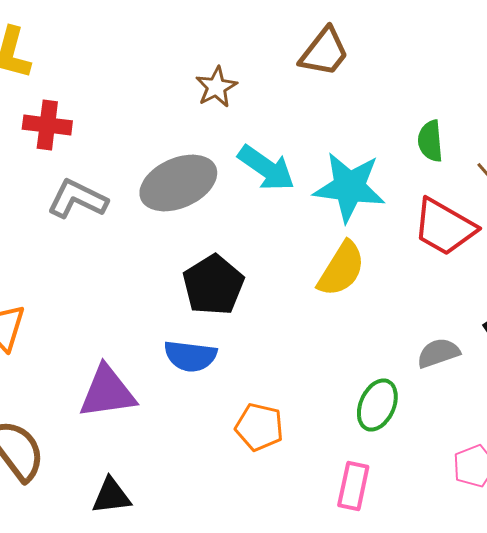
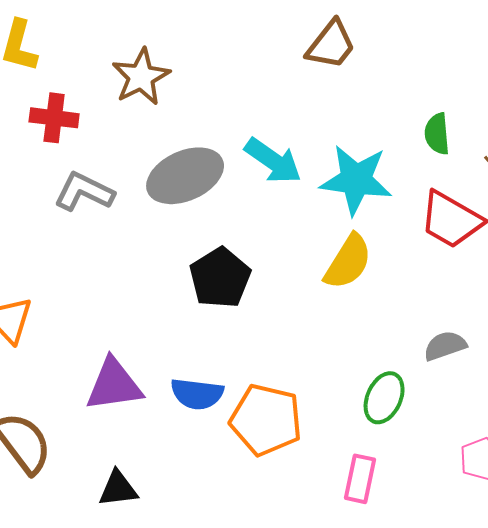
brown star: (216, 87) -> (141, 77), moved, size x1.4
blue semicircle: (190, 356) -> (197, 394), moved
orange pentagon: (259, 427) -> (266, 420), size x1.5

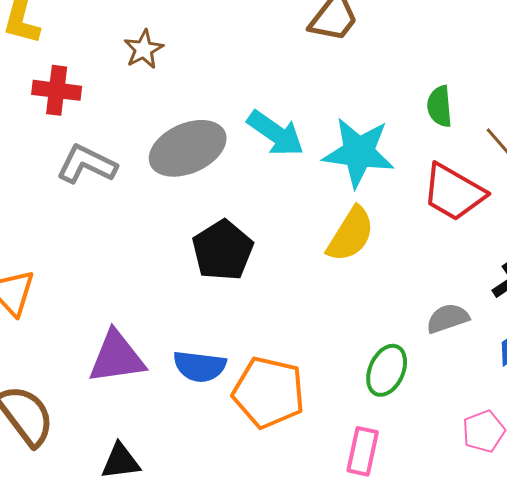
brown star: (141, 77) -> (144, 49), size x0.7

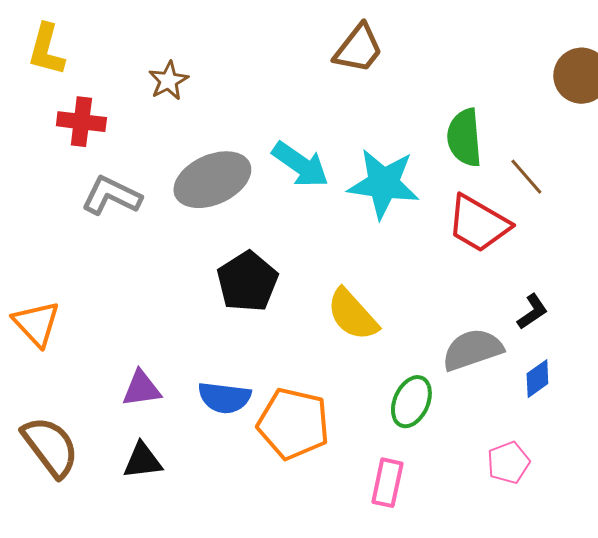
green semicircle: (440, 106) -> (464, 138), size x1.4
yellow semicircle: (351, 234) -> (352, 315), moved, turned 106
gray semicircle: (448, 318) -> (472, 350), size x1.4
purple triangle: (117, 357) -> (141, 389), size x0.7
black triangle: (121, 461) -> (142, 461), moved

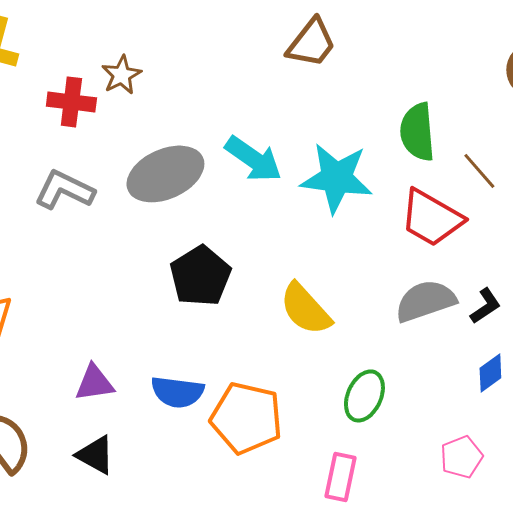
red cross: (81, 122) -> (71, 102), moved
gray semicircle: (472, 350) -> (425, 301), moved
black triangle: (142, 461) -> (95, 455), turned 36

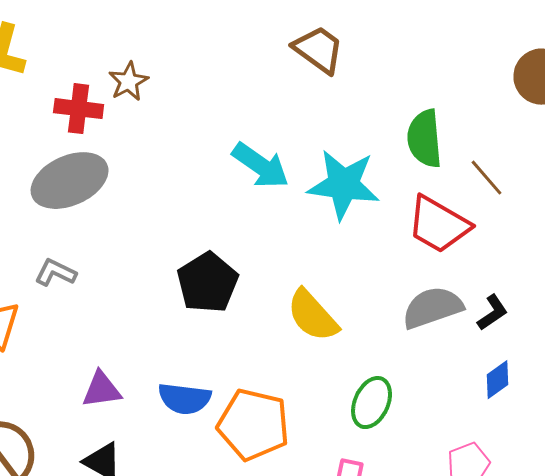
brown trapezoid: (311, 43) -> (319, 50), turned -92
gray ellipse: (165, 174) -> (70, 181), moved
gray L-shape: (64, 190) -> (56, 273), moved, size x0.7

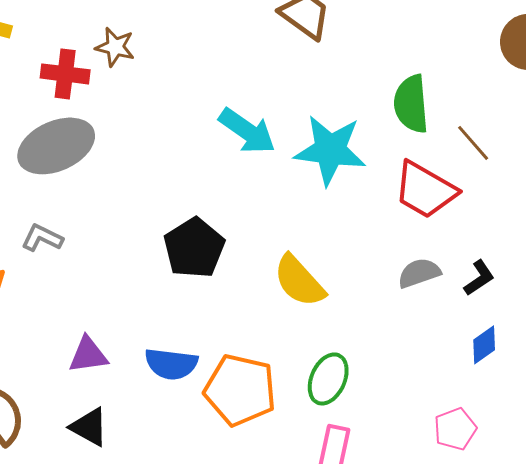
brown star: (129, 82) -> (115, 47), turned -30
gray semicircle: (433, 308) -> (419, 273), size x0.7
green ellipse: (372, 403) -> (328, 379), moved

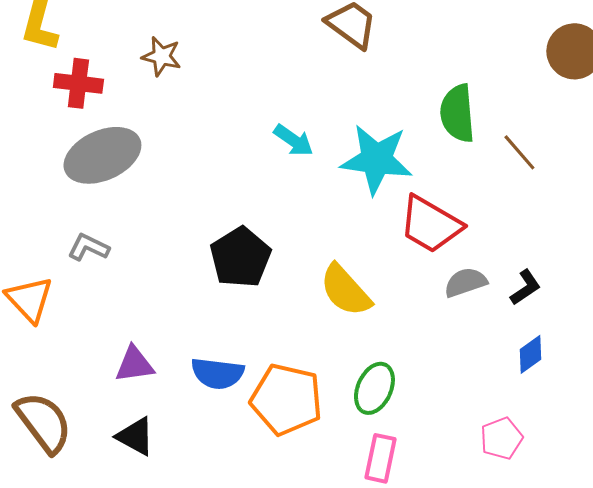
red cross: (65, 74) -> (78, 83), moved
cyan arrow: (247, 131) -> (293, 140), size x0.7
red trapezoid: (425, 190) -> (430, 224), moved

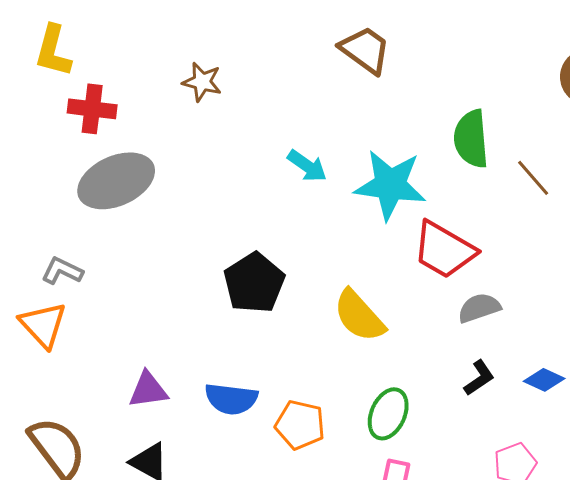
brown star: (161, 56) -> (202, 82), moved
gray L-shape: (88, 247) -> (62, 271), moved
black L-shape: (525, 287) -> (479, 378), moved
blue diamond: (530, 354) -> (544, 380), turned 60
orange pentagon: (286, 399) -> (300, 425), size x0.7

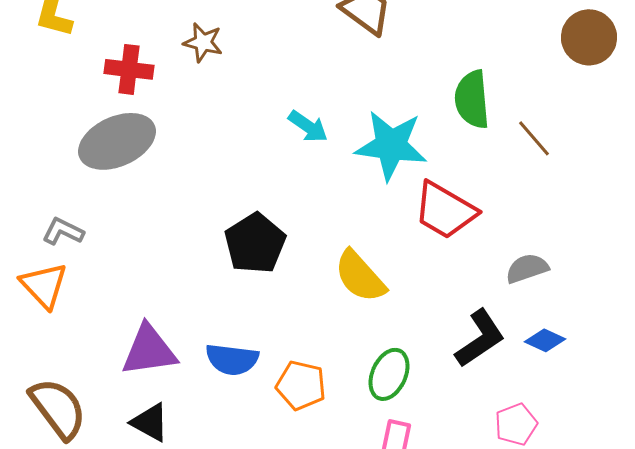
red cross: (92, 109) -> (129, 69), moved
gray semicircle: (479, 308) -> (527, 268), moved
black L-shape: (479, 378) -> (480, 338), size x1.6
purple triangle: (148, 390) -> (149, 350), size x1.4

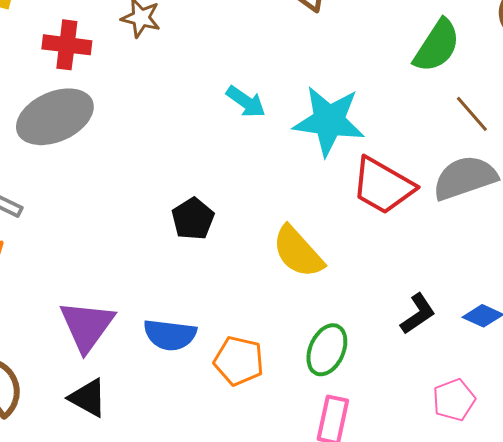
green semicircle: (472, 99) -> (437, 46), moved, turned -142
black pentagon: (255, 243) -> (193, 219), size x0.7
gray semicircle: (527, 268) -> (465, 178), moved, size x1.5
black L-shape: (480, 338) -> (418, 314), size x0.7
purple triangle: (149, 350) -> (87, 326), turned -46

